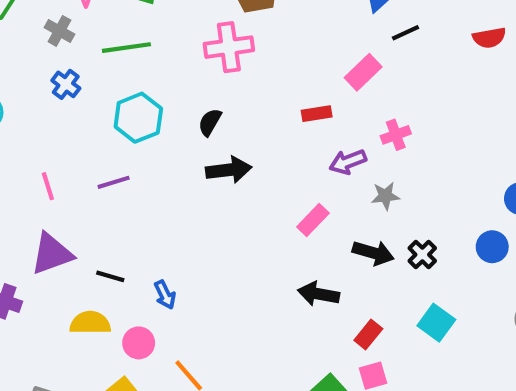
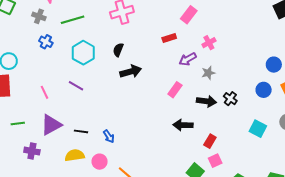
purple line: (114, 182) -> (76, 86), turned 56
cyan square: (436, 323) -> (258, 129), moved

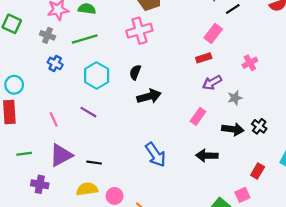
red rectangle: (169, 38) -> (204, 58), moved
pink cross: (209, 43) -> (250, 63), moved
blue arrow: (109, 136) -> (156, 155), moved, size x1.6
red rectangle: (210, 141) -> (258, 171), moved

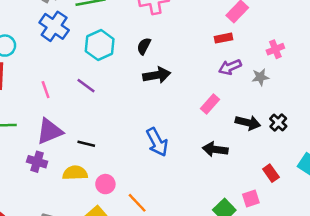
blue cross: (55, 63) -> (54, 26), size x1.6
gray star: (235, 98) -> (260, 77), moved
red rectangle: (258, 171) -> (271, 173), turned -72
purple cross: (40, 184) -> (37, 162), moved

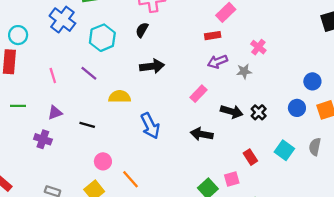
black semicircle: (144, 46) -> (142, 30), moved
pink cross: (275, 49) -> (258, 47), turned -32
purple triangle: (50, 131) -> (55, 113), size x0.6
yellow semicircle: (75, 173) -> (120, 97), moved

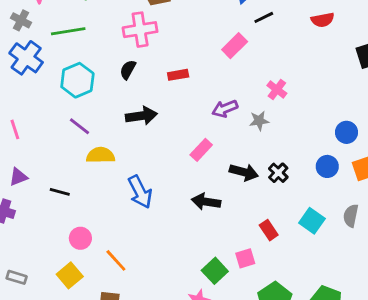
red rectangle: (213, 36) -> (178, 75), moved
purple line: (89, 73) -> (79, 126), moved

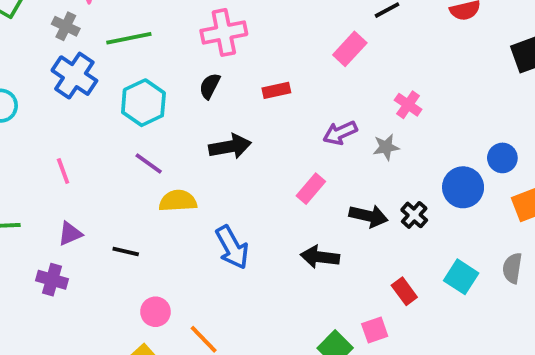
blue circle: (327, 166) -> (463, 187), moved, size x1.4

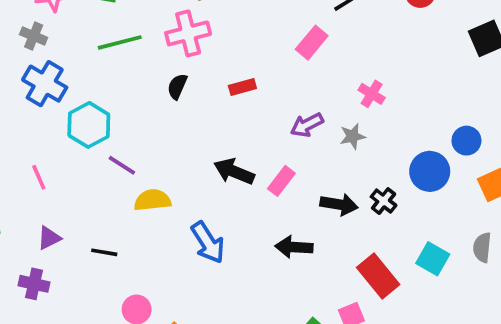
green line: (129, 38) -> (120, 42), moved
cyan hexagon: (143, 103) -> (89, 125), moved
black arrow: (230, 147) -> (234, 172), moved, turned -144
red rectangle: (404, 291) -> (378, 276), size x1.6

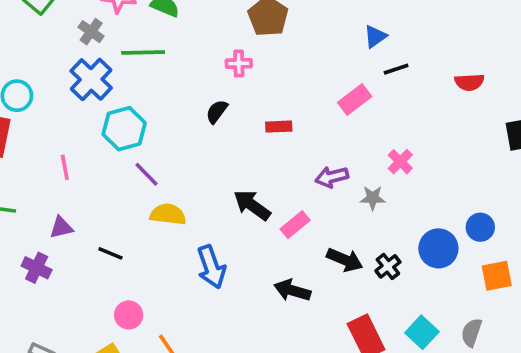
pink cross: (188, 33) -> (239, 63), size x0.6
green line: (120, 42) -> (143, 52), moved

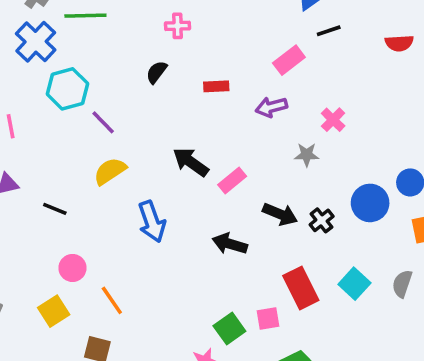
purple line: (146, 174) -> (103, 122), moved
purple arrow: (332, 177) -> (271, 107), moved
yellow semicircle: (168, 214) -> (110, 171), turned -40

